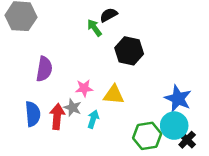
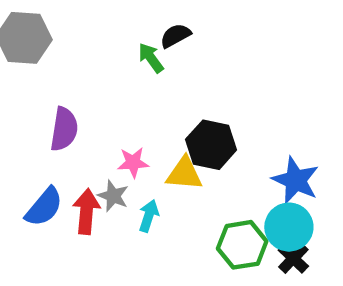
black hexagon: (129, 51) -> (211, 145), moved
blue semicircle: (33, 114) -> (44, 207), turned 45
black cross: (187, 140) -> (293, 258), moved

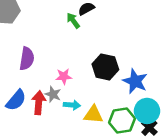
yellow triangle: (184, 174) -> (93, 115), moved
blue star: (296, 180) -> (135, 81), moved
cyan arrow: (149, 216) -> (72, 105), turned 77

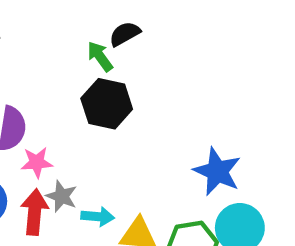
black hexagon: (105, 67) -> (107, 104), moved
pink star: (64, 76) -> (37, 162), moved

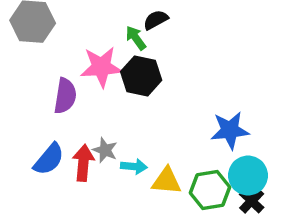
pink star: (37, 162) -> (101, 67), moved, size x1.6
blue star: (217, 171) -> (230, 130), turned -30

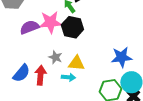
purple semicircle: (65, 96) -> (29, 27), moved, turned -120
gray star: (105, 150) -> (55, 57), moved
yellow triangle: (167, 181) -> (76, 63), moved

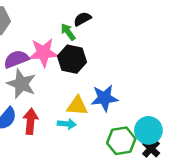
gray star: (55, 57) -> (21, 84), moved, size x1.6
blue star: (121, 57) -> (104, 98), moved

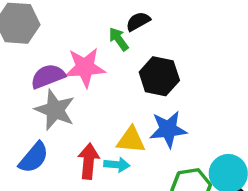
black hexagon: (72, 59) -> (159, 76), moved
red arrow: (31, 121) -> (89, 161), moved

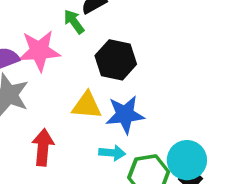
yellow triangle: (131, 140) -> (87, 105), moved
cyan arrow: (117, 165) -> (112, 153), moved

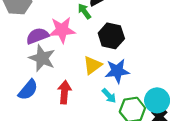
yellow triangle: (87, 105) -> (93, 65), turned -42
cyan arrow: (112, 153) -> (109, 96), turned 42

